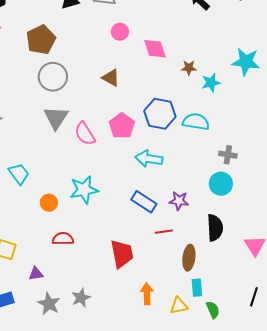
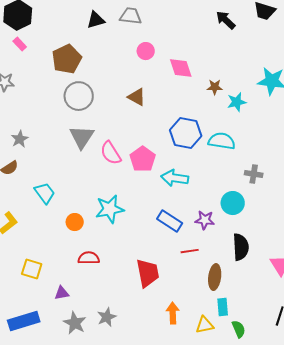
pink pentagon: (122, 126) -> (143, 159), moved
cyan circle: (221, 184) -> (233, 203), moved

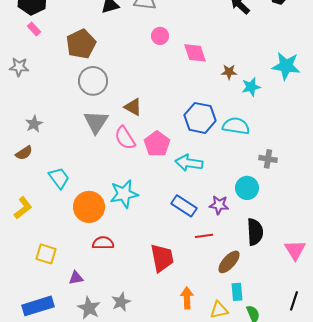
brown triangle: (137, 97) -> (133, 107), moved
orange circle: (75, 222) -> (89, 207), size x1.8
brown ellipse: (215, 277) -> (229, 262), turned 35

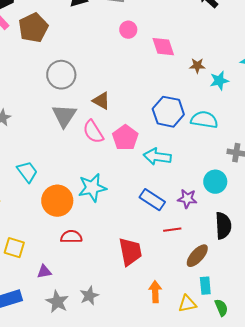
brown pentagon: (81, 44) -> (33, 28), moved

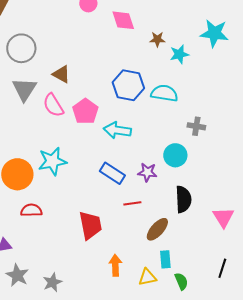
gray star: (89, 296) -> (52, 282), moved

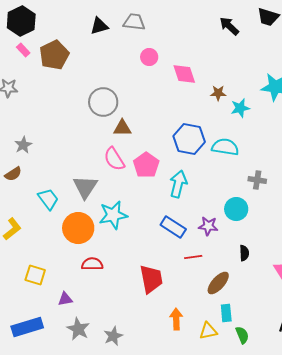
gray circle: (21, 48) -> (103, 102), moved
brown triangle: (61, 74) -> (122, 128), turned -30
gray triangle: (24, 89) -> (85, 187), moved
cyan arrow: (117, 130) -> (178, 184), turned 96
black semicircle: (183, 199) -> (244, 253), size x0.6

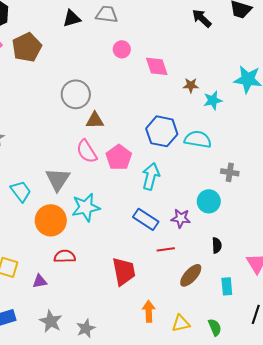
purple triangle: (65, 299) -> (40, 281), moved
cyan rectangle: (226, 313) -> (227, 286), moved

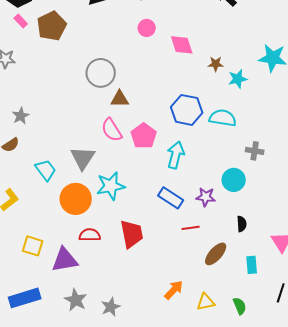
red trapezoid: (124, 271) -> (132, 234), moved
purple triangle: (40, 281) -> (65, 260), size x1.8
orange arrow: (149, 311) -> (174, 290), turned 45

